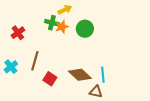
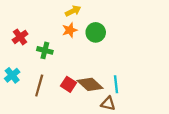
green cross: (52, 23) -> (45, 50), moved
brown line: (35, 61) -> (39, 85), moved
red square: (50, 79) -> (69, 84), moved

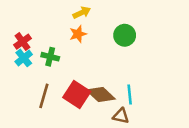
green circle: (96, 32) -> (125, 35), moved
cyan cross: (12, 75) -> (24, 58), moved
red square: (69, 84) -> (77, 95), size x1.5

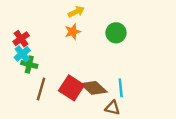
green cross: (50, 57) -> (29, 64), moved

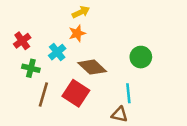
green circle: (116, 33) -> (141, 57), moved
cyan cross: (22, 54) -> (57, 52), moved
brown diamond: (94, 88) -> (92, 67), moved

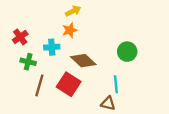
cyan cross: (57, 52) -> (52, 47), turned 35

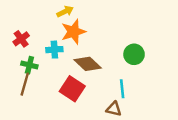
yellow arrow: (73, 11) -> (65, 12), moved
orange star: (70, 30) -> (73, 32), size x1.5
brown line: (39, 85) -> (25, 84), moved

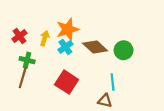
yellow arrow: (65, 12) -> (45, 38), moved, turned -48
cyan cross: (54, 50) -> (65, 47), moved, turned -32
brown diamond: (88, 64) -> (95, 47), moved

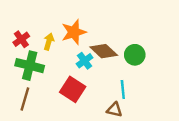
cyan cross: (65, 47) -> (85, 61), moved
green cross: (27, 60) -> (30, 66), size x1.6
brown line: (23, 78) -> (25, 99), moved

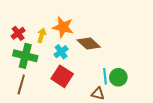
orange star: (74, 32) -> (63, 27), turned 30
green circle: (135, 55) -> (118, 77), moved
cyan cross: (85, 61) -> (61, 52), moved

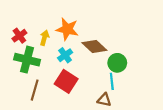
green circle: (118, 77) -> (117, 63), moved
brown line: (21, 84) -> (35, 90), moved

